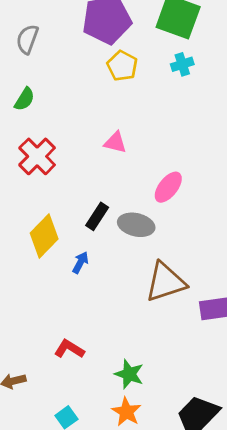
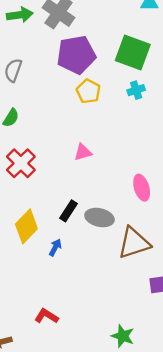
pink triangle: (115, 142) -> (83, 152), turned -30
pink ellipse: (168, 187) -> (142, 188), moved, turned -55
brown triangle: (165, 282) -> (134, 243), moved
green star: (129, 374) -> (123, 336), moved

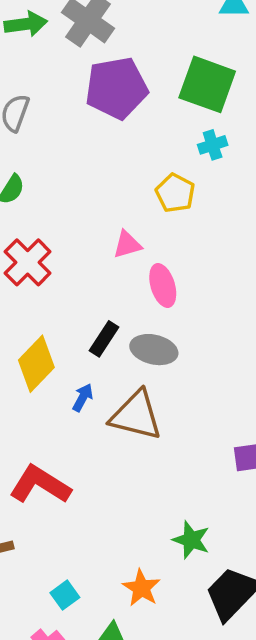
yellow pentagon: (88, 91) -> (175, 193), moved
pink ellipse: (142, 188) -> (163, 286), moved
brown triangle: (134, 243) -> (136, 415), moved, turned 32
red L-shape: (46, 316) -> (40, 485), moved, size x1.6

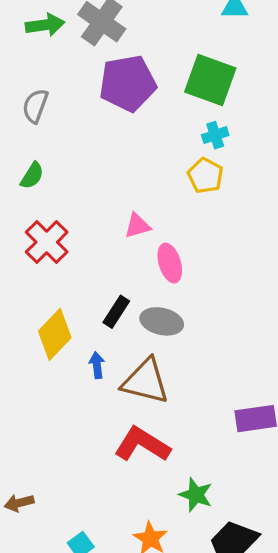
yellow pentagon: (175, 193) -> (205, 176), moved
blue arrow: (83, 398) -> (97, 365), turned -35
red L-shape: (40, 485) -> (142, 445), moved

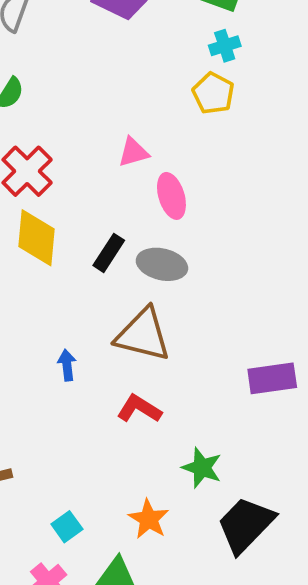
yellow diamond: (55, 334) -> (37, 238), moved, turned -39
blue arrow: (97, 365) -> (67, 365), moved
red L-shape: (142, 445) -> (139, 409), size x0.7

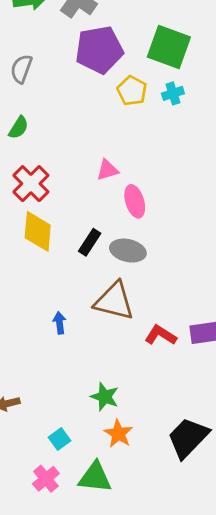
yellow pentagon: (213, 93) -> (132, 91), moved
red L-shape: (139, 409) -> (161, 335), moved
green star: (202, 468) -> (105, 397), moved

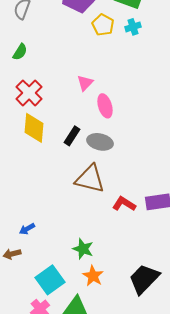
pink triangle: (107, 170) -> (85, 83), turned -30
blue arrow: (60, 323) -> (27, 229), moved, turned -112
cyan square: (60, 439) -> (50, 280), size x1.8

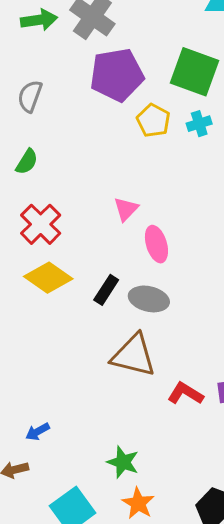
yellow diamond: (34, 128) -> (48, 278), turned -60

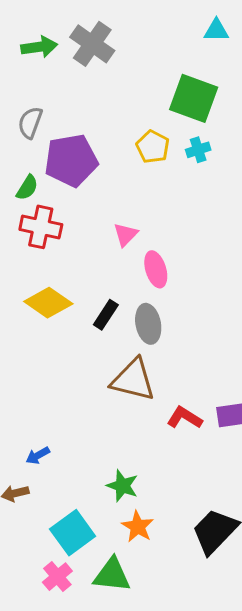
purple pentagon: (117, 75) -> (71, 160), moved
red cross: (41, 224) -> (41, 227), moved, turned -33
gray ellipse: (149, 299) -> (148, 324), turned 66

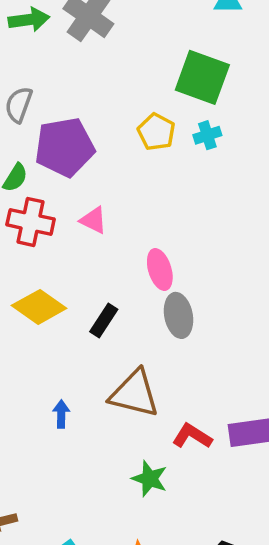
pink triangle: (126, 235) -> (93, 220), moved, turned -48
gray ellipse: (148, 324) -> (179, 315), moved
blue arrow: (38, 455) -> (61, 414), moved, turned 120
green star: (122, 486) -> (150, 479), moved

